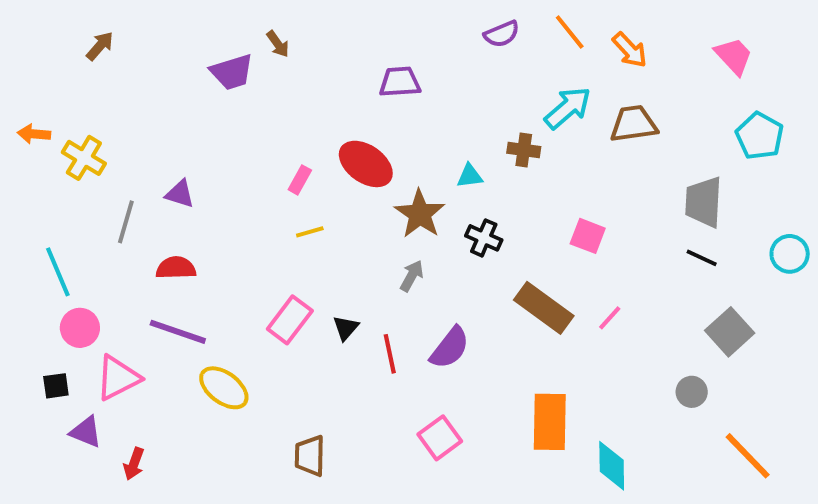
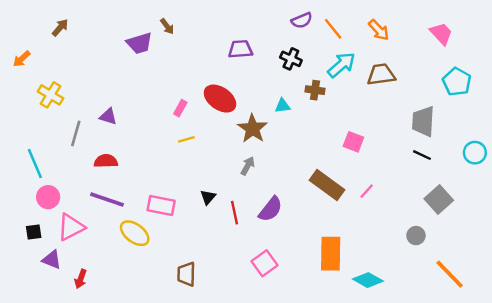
orange line: (570, 32) -> (333, 29), moved
orange arrow: (34, 134) -> (22, 59), moved, turned -48
black cross: (484, 238) -> (291, 59), moved
pink rectangle: (290, 320) -> (161, 206), moved, turned 64
cyan diamond: (612, 466) -> (368, 280), turned -60

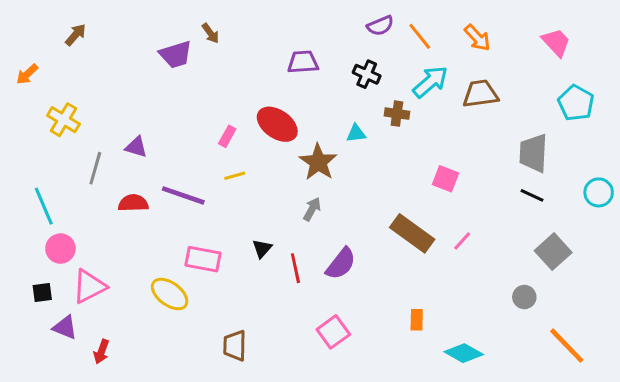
purple line: (107, 200) -> (183, 195), moved
orange rectangle: (331, 254) -> (417, 320), size x0.5

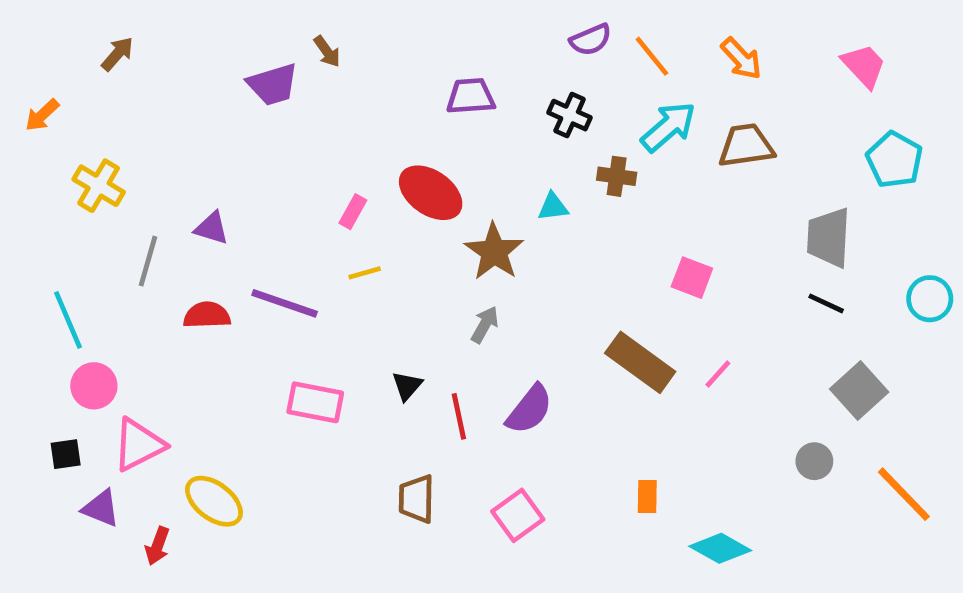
yellow ellipse: (170, 294) -> (214, 501), moved
brown trapezoid: (235, 346) -> (416, 499), moved
orange line: (567, 346) -> (904, 494), moved

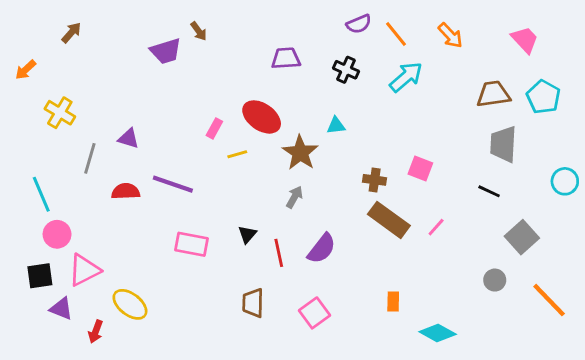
brown trapezoid: (746, 146) -> (493, 94), moved
brown cross: (617, 176) -> (375, 180), moved
yellow line: (365, 273) -> (237, 154), moved
black line: (826, 303) -> (489, 191), moved
black square: (66, 454) -> (40, 276), size x1.4

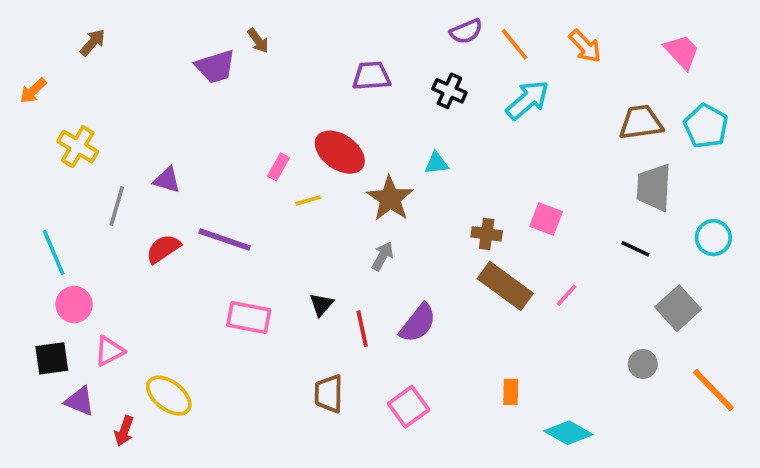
cyan circle: (565, 181) -> (713, 238), moved
red semicircle: (126, 191) -> (163, 249), turned -32
pink triangle: (84, 270) -> (109, 351), size x0.7

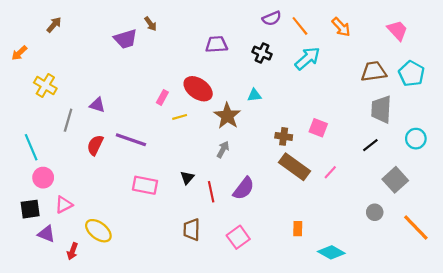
red semicircle: (163, 249) -> (95, 145), turned -30
black line: (635, 249) -> (370, 145), turned -63

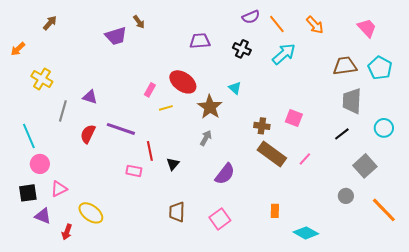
cyan triangle: (254, 95) -> (235, 88), turned 48
pink rectangle: (145, 185) -> (134, 171), size x0.7
red line: (211, 192) -> (150, 151), moved

